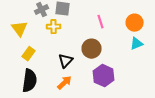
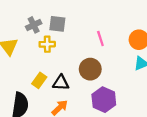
yellow rectangle: (29, 54) -> (39, 80), moved
black triangle: (66, 61) -> (61, 83), turned 49

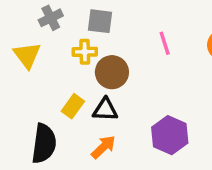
gray cross: (34, 25) -> (51, 18), moved
brown circle: (90, 69) -> (112, 72), moved

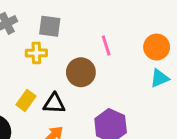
brown circle: (112, 72) -> (81, 72), moved

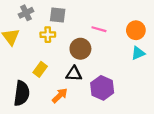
pink line: (106, 46) -> (99, 29), turned -56
black triangle: (54, 103) -> (74, 74), moved

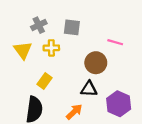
yellow cross: (48, 35) -> (51, 48), moved
yellow rectangle: (40, 69) -> (44, 81), moved

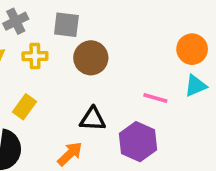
pink line: (115, 42) -> (155, 98), moved
brown circle: (96, 63) -> (91, 58), moved

